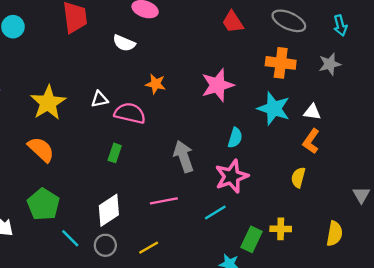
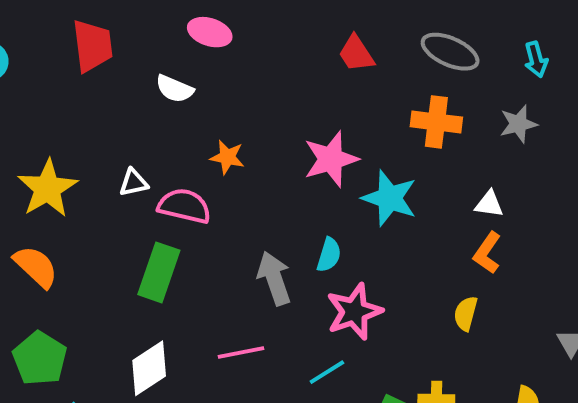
cyan star: (274, 109) -> (389, 198), moved
cyan semicircle: (235, 138) -> (329, 255), moved
green rectangle: (115, 153) -> (159, 272), size x1.8

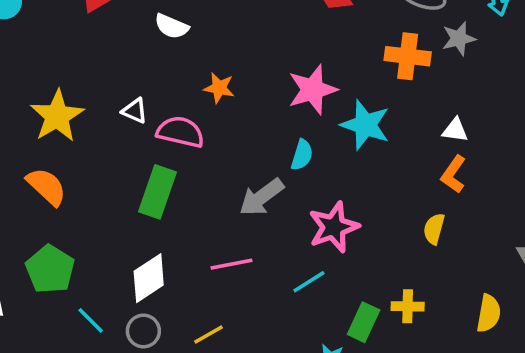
gray star: (518, 124) -> (459, 39), moved
white triangle: (134, 183) -> (135, 111), turned 36
cyan semicircle: (329, 255) -> (302, 155), moved
gray arrow: (274, 278) -> (261, 197), turned -108

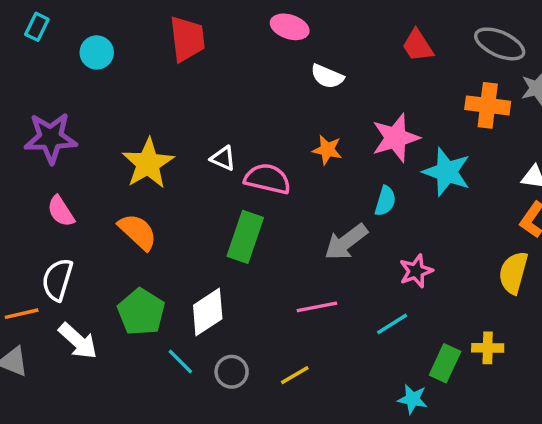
white semicircle: (172, 26) -> (327, 76), moved
orange star: (219, 88) -> (327, 150), moved
pink star: (334, 227) -> (416, 271), size x0.7
yellow semicircle: (434, 229) -> (513, 273), size x1.4
white diamond: (149, 278) -> (208, 312), moved

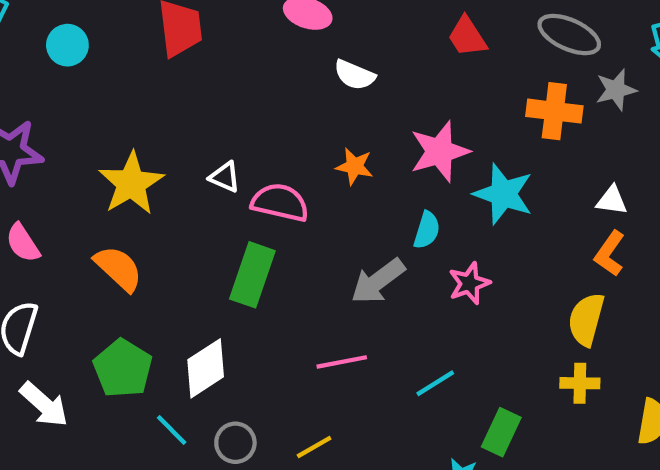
pink star: (416, 271) -> (469, 283), moved
yellow cross: (488, 348) -> (580, 383), moved

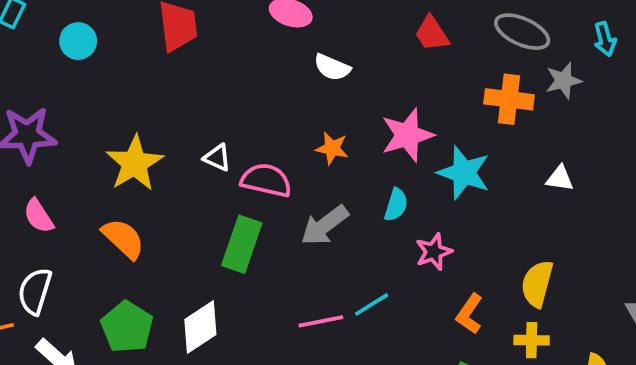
orange L-shape: (610, 254) -> (469, 314), moved
gray arrow: (378, 281) -> (325, 225), moved
cyan line: (435, 383) -> (372, 304), moved

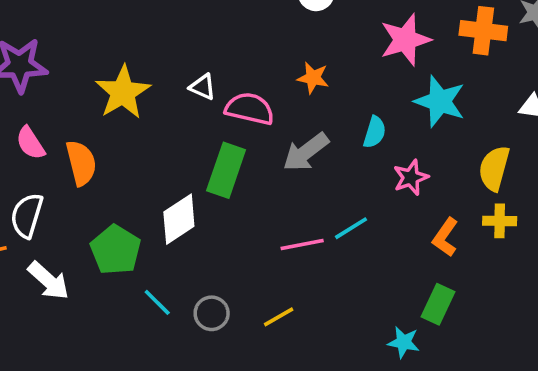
pink star: (407, 135) -> (405, 40), moved
orange semicircle: (123, 239) -> (81, 163), moved, turned 33
yellow semicircle: (537, 284) -> (494, 168), moved
white diamond: (200, 327) -> (179, 219), moved
yellow cross: (532, 340) -> (500, 221), moved

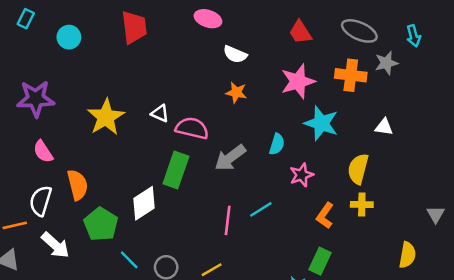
orange star: (313, 78) -> (236, 92), moved
orange semicircle: (81, 163) -> (78, 185), moved
pink line: (302, 244) -> (228, 220), turned -72

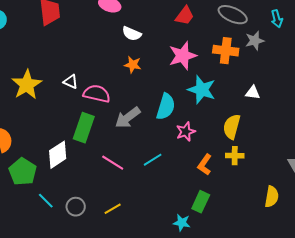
red trapezoid: (300, 32) -> (185, 16), turned -110
cyan semicircle: (277, 144) -> (166, 107), size x1.5
pink line: (228, 220) -> (113, 163), moved, turned -65

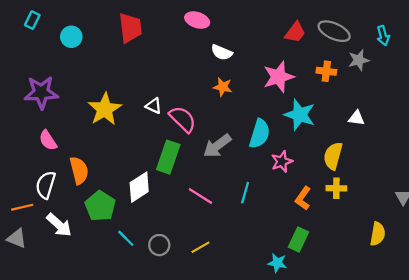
red trapezoid: (185, 16) -> (295, 32), moved
orange cross: (226, 51) -> (326, 71), size x0.7
pink semicircle: (97, 94) -> (183, 119), turned 32
cyan line: (153, 160) -> (245, 193), turned -42

